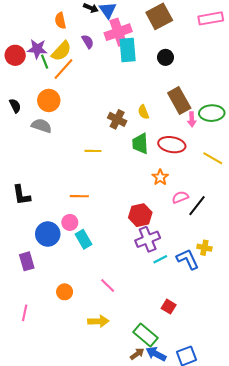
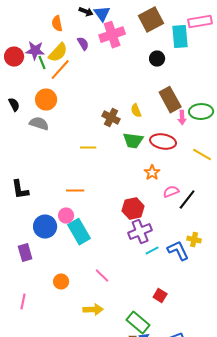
cyan rectangle: (128, 50) -> (180, 37), moved
green trapezoid: (140, 144) -> (133, 141), turned -80
cyan rectangle: (83, 239) -> (79, 232), size x1.4

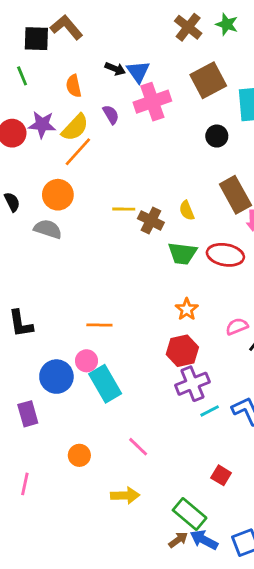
green line: (42, 63) -> (22, 76), moved
yellow line: (88, 148) -> (124, 209), moved
orange star: (152, 173) -> (187, 309), moved

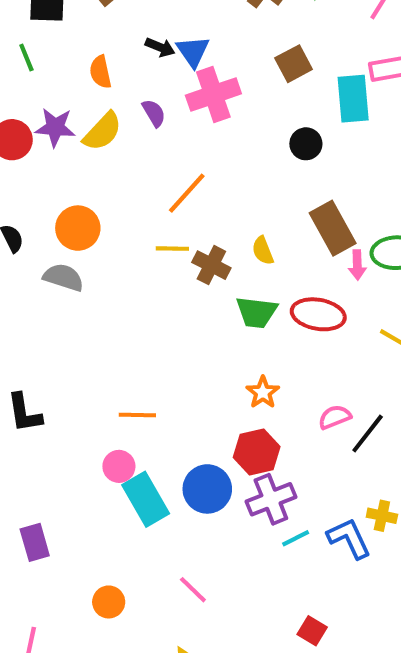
brown square: (208, 80) -> (294, 64), size x0.7
orange line: (78, 152) -> (187, 193), moved
blue circle: (56, 377) -> (207, 489), moved

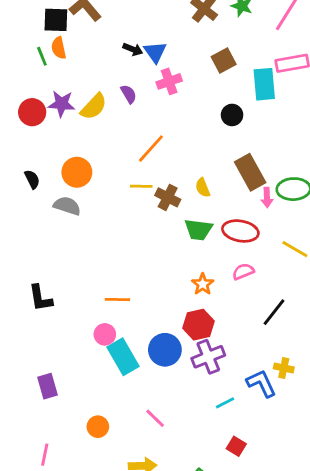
orange semicircle: (100, 72) -> (59, 48), moved
pink cross: (213, 94) -> (169, 81), size x0.7
pink semicircle: (335, 417) -> (243, 272), moved
cyan line: (296, 538) -> (225, 403), moved

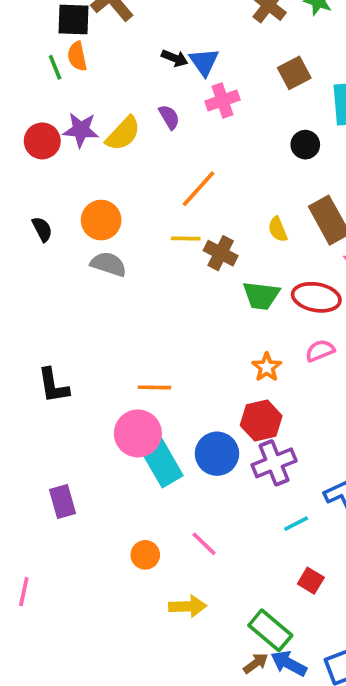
yellow semicircle: (203, 188) -> (278, 229), moved
gray semicircle: (67, 206) -> (108, 264), moved
pink circle: (105, 334) -> (138, 433), size x1.6
orange circle: (98, 427) -> (145, 555), moved
pink line: (45, 455) -> (24, 592), moved

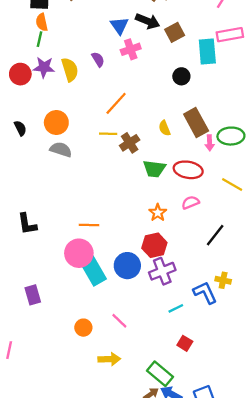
black arrow: (175, 58) -> (148, 21), moved, size x1.5
green line: (55, 67) -> (39, 39), moved, turned 35
yellow semicircle: (123, 134) -> (70, 70), turned -60
brown cross: (221, 253) -> (130, 143), turned 30

